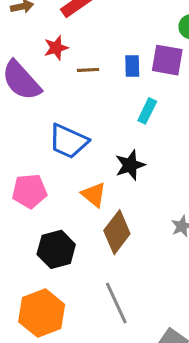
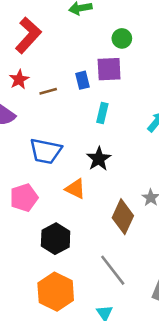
brown diamond: (117, 232) -> (123, 217), moved

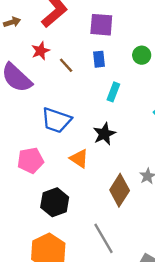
green circle: (122, 38) -> (142, 55), moved
purple square: (109, 69) -> (101, 25), moved
brown line: (48, 91) -> (66, 65), turned 56

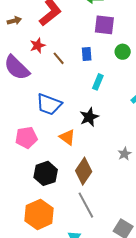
purple square: (101, 25) -> (104, 25), moved
brown diamond: (120, 190) -> (84, 171), moved

